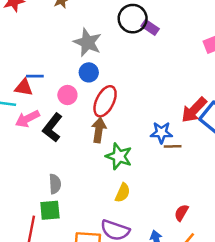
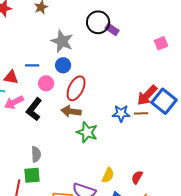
blue line: (35, 76) -> (32, 65), moved
brown arrow: (99, 130) -> (71, 111), turned -90
brown line: (173, 146) -> (141, 113), moved
yellow semicircle: (123, 193) -> (108, 175), moved

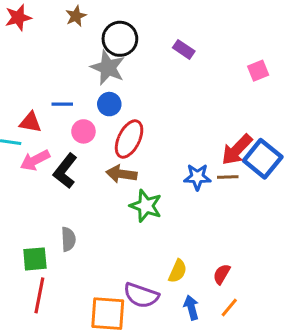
black circle: (98, 22) -> (120, 39), moved
green square: (32, 175) -> (35, 259), moved

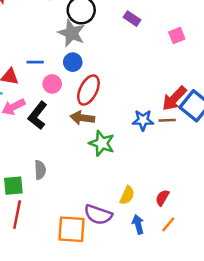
pink square: (258, 71) -> (177, 36), moved

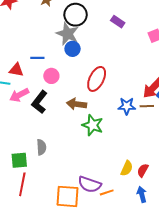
blue circle: (73, 62) -> (73, 49), moved
red ellipse: (88, 90) -> (97, 79), moved
yellow semicircle: (127, 195) -> (127, 168), moved
blue arrow: (138, 224) -> (142, 194), moved
orange line: (168, 224) -> (107, 192), moved, turned 32

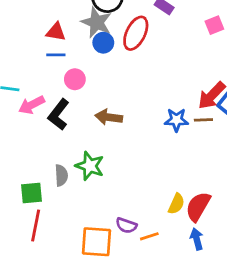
red triangle: (16, 70) -> (56, 32), moved
red ellipse: (97, 79) -> (136, 33), moved
green star: (93, 125) -> (90, 166), moved
red semicircle: (143, 170) -> (198, 207), size x1.6
purple semicircle: (90, 184) -> (126, 225), size x0.7

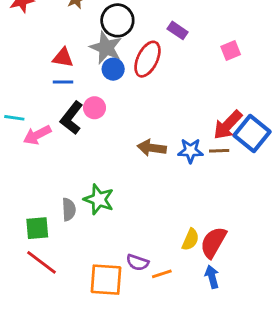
pink circle: (75, 79) -> (95, 108), moved
black L-shape: (59, 114) -> (72, 118), moved
brown arrow: (109, 117) -> (152, 148), moved
red line: (36, 225) -> (42, 262), turned -64

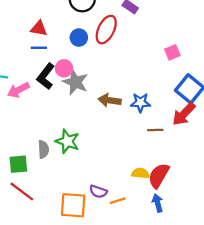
gray star: (106, 48) -> (75, 82), moved
pink square: (231, 50) -> (172, 52), moved
red arrow: (228, 125) -> (184, 114), moved
brown line: (219, 151) -> (155, 130), moved
yellow semicircle: (190, 240) -> (140, 173), turned -108

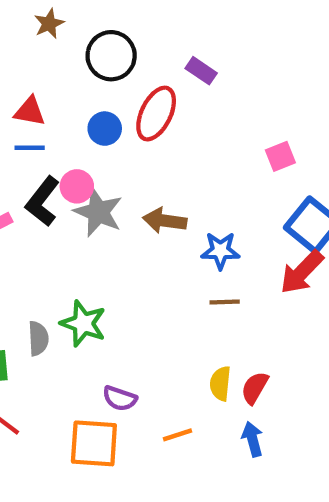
brown arrow: (110, 100) -> (165, 221), moved
brown line: (155, 130) -> (225, 302), moved
yellow semicircle: (140, 173) -> (220, 383), turned -90
red semicircle: (159, 176) -> (255, 388), size x0.7
purple semicircle: (98, 192) -> (120, 398), moved

